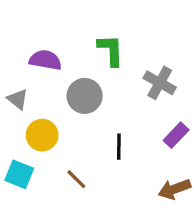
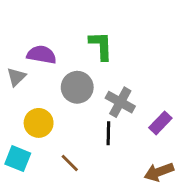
gray cross: (160, 83) -> (120, 102), moved
gray triangle: (18, 99) -> (16, 77), moved, turned 36

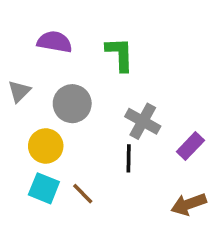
purple semicircle: (42, 55) -> (55, 42), moved
gray circle: (77, 87) -> (72, 104), moved
cyan square: (18, 159) -> (44, 188), moved

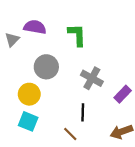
gray triangle: (19, 91) -> (12, 39), moved
black line: (129, 158) -> (83, 112), moved
brown line: (83, 194) -> (70, 134), moved

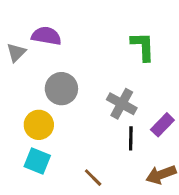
green L-shape: (77, 35) -> (143, 46), moved
black line: (83, 112) -> (131, 138), moved

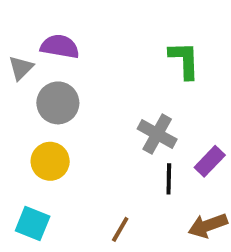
gray circle: (61, 89) -> (58, 103), moved
cyan square: (37, 161) -> (33, 224), moved
brown line: (93, 178) -> (120, 229), turned 75

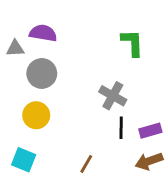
gray triangle: (21, 68) -> (15, 48), turned 42
purple rectangle: (210, 161) -> (150, 131), moved, turned 30

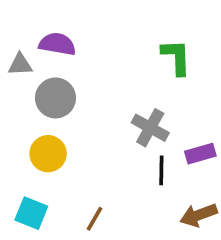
purple rectangle: (150, 131) -> (200, 154), moved
brown line: (86, 164) -> (95, 219), moved

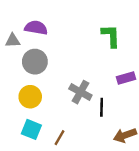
gray cross: (150, 128) -> (80, 92), moved
purple rectangle: (200, 154) -> (126, 78), moved
cyan square: (31, 213) -> (31, 129), moved

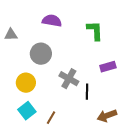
purple semicircle: (36, 28) -> (52, 21), moved
gray circle: (35, 62) -> (41, 54), moved
cyan square: (31, 129) -> (27, 111), turned 30

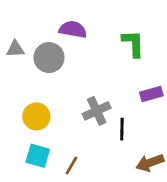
gray circle: (41, 54) -> (49, 58), moved
gray cross: (69, 79) -> (97, 111), turned 36
cyan square: (27, 111) -> (38, 156), turned -36

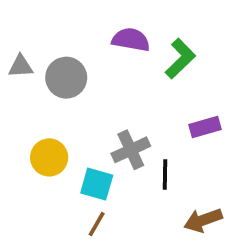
purple semicircle: (73, 29) -> (131, 40), moved
green L-shape: (133, 43) -> (180, 59), turned 48
cyan square: (38, 156) -> (97, 184), moved

